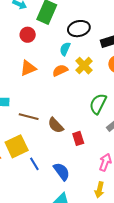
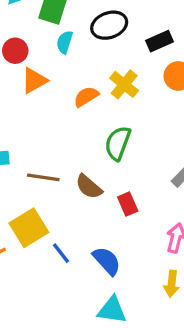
red circle: (28, 35) -> (15, 51), moved
cyan semicircle: (65, 49) -> (65, 42), moved
orange triangle: (28, 68) -> (34, 81), moved
green semicircle: (98, 104) -> (118, 143), moved

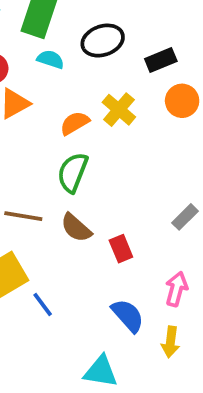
cyan semicircle: (65, 42) -> (51, 59), turned 90
green semicircle: (118, 143) -> (73, 172), moved
blue semicircle: (107, 261) -> (128, 315), moved

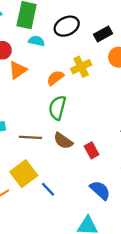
yellow cross: (119, 110) -> (81, 67), turned 30

